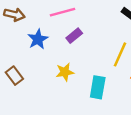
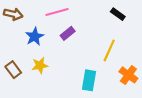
yellow star: (65, 72) -> (40, 65), moved

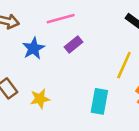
yellow star: (40, 65) -> (40, 99), moved

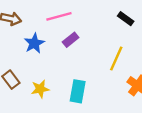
cyan rectangle: (99, 101) -> (78, 91), moved

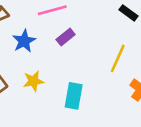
yellow star: (40, 89) -> (33, 81), moved

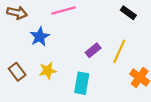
purple rectangle: (66, 37) -> (93, 50), moved

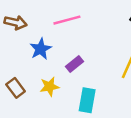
purple rectangle: (93, 50) -> (74, 64), moved

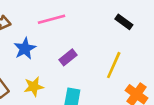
purple rectangle: (74, 64) -> (68, 57), moved

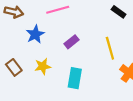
yellow line: (114, 65) -> (110, 48), turned -40

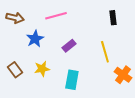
black rectangle: (119, 12) -> (113, 18), turned 48

